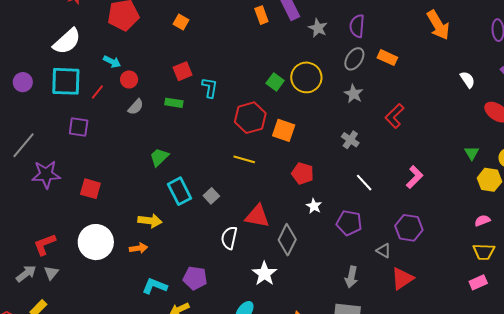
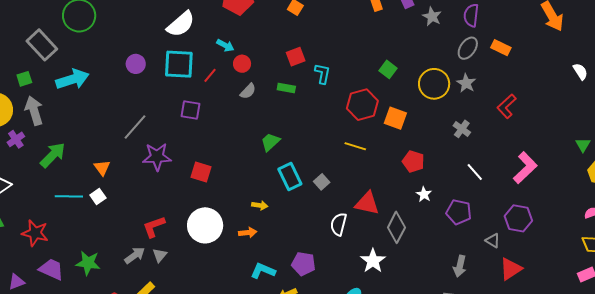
yellow circle: (306, 77) -> (434, 84), moved
pink L-shape: (414, 177) -> (525, 168), size x1.4
yellow arrow: (150, 221) -> (260, 205), size x0.7

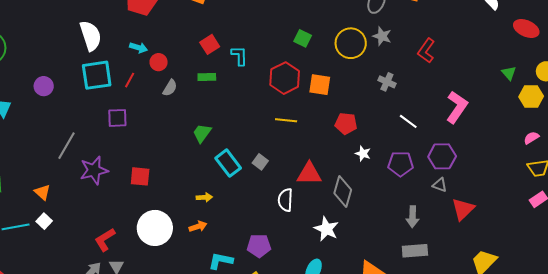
white semicircle: (181, 24) -> (91, 36), turned -56
purple circle: (136, 64) -> (44, 86), moved
purple hexagon: (518, 218) -> (442, 156), moved

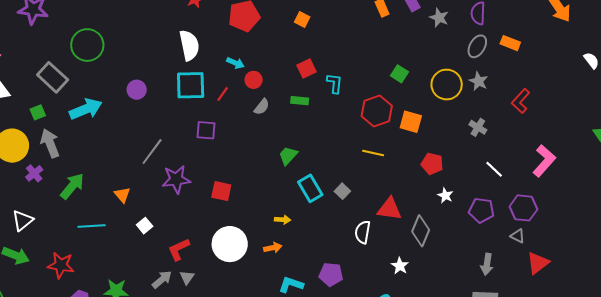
white square: (44, 221) -> (145, 226), moved
white star: (326, 229) -> (400, 266), size x0.7

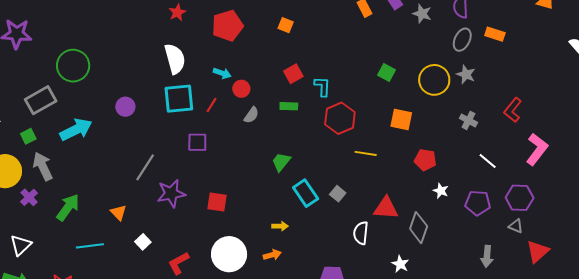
gray rectangle: (53, 77) -> (41, 100), turned -68
red L-shape: (521, 101) -> (513, 110), moved
red hexagon: (377, 111) -> (340, 118), moved

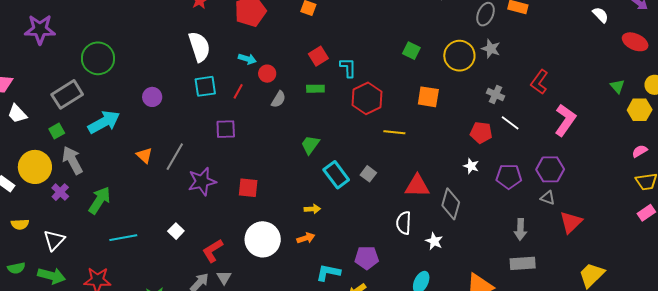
cyan square: (179, 99) -> (205, 86), size x0.7
red pentagon: (425, 160) -> (481, 133), moved
white line: (488, 161) -> (510, 123), moved
orange triangle: (118, 213) -> (144, 155), moved
white semicircle: (361, 233) -> (404, 223), moved

